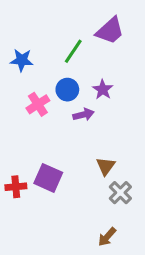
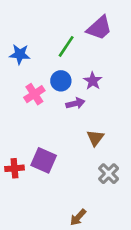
brown triangle: (106, 166) -> (95, 138), moved
brown arrow: (107, 237) -> (78, 217), moved

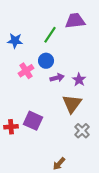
purple trapezoid: (99, 28) -> (75, 21), turned -145
purple star: (93, 81) -> (79, 80), moved
brown triangle: (95, 138) -> (72, 104), size x1.5

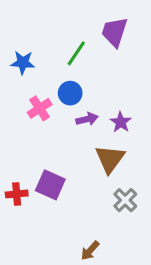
purple trapezoid: (75, 21) -> (114, 32), turned -65

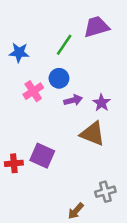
purple trapezoid: (114, 32) -> (96, 27), turned 56
brown triangle: (110, 159) -> (92, 134), turned -44
gray cross: (125, 200) -> (105, 192), moved, turned 30

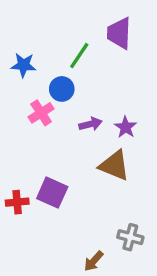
purple trapezoid: (96, 27) -> (119, 33), turned -72
blue circle: (59, 78) -> (62, 89), moved
gray cross: (105, 192) -> (130, 237), turned 30

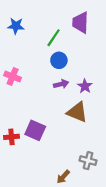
blue star: (24, 65) -> (16, 26), moved
blue circle: (62, 89) -> (59, 60), moved
pink cross: (41, 113) -> (13, 76), moved, turned -35

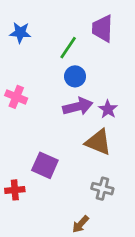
purple arrow: (61, 84) -> (78, 106), size x1.5
red cross: (11, 137) -> (15, 190), moved
gray cross: (88, 161) -> (102, 189), moved

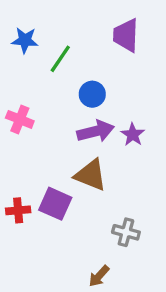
green line: (68, 48) -> (60, 59), moved
brown triangle: (98, 142) -> (91, 175), moved
red cross: (15, 190) -> (18, 210), moved

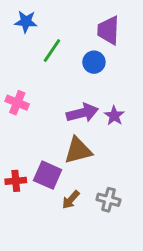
blue star: (25, 40) -> (26, 22), moved
blue circle: (92, 94) -> (94, 62), moved
brown triangle: (91, 175) -> (78, 150), turned -36
brown arrow: (99, 276) -> (71, 200), moved

